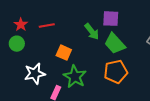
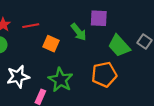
green trapezoid: (115, 44) -> (119, 46), moved
orange square: (64, 53) -> (51, 44), moved

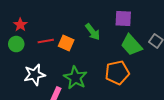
purple square: (99, 18) -> (123, 19), moved
red line: (31, 26) -> (46, 41), moved

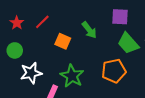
red line: (46, 41) -> (42, 22), moved, turned -35
green circle: (16, 44) -> (15, 50), moved

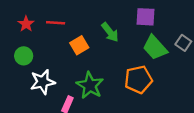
red line: (42, 22) -> (56, 23), turned 49
orange square: (63, 41) -> (79, 45), turned 35

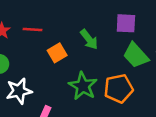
green star: (90, 85) -> (83, 86), moved

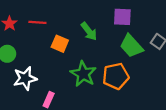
orange square: (57, 53) -> (60, 44), turned -36

